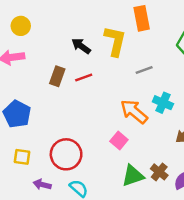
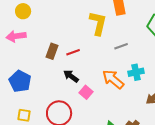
black arrow: (81, 46) -> (71, 76), moved
cyan cross: (163, 103) -> (136, 72), turned -35
pink square: (119, 140) -> (86, 92), moved

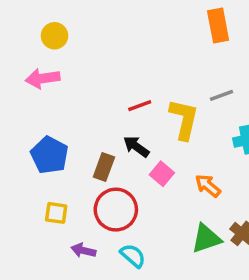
yellow L-shape: (98, 23) -> (184, 119), moved
brown rectangle: (52, 51) -> (104, 167), moved
orange arrow: (113, 79) -> (208, 186), moved, size x0.7

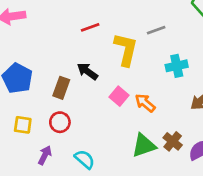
red line: (140, 106) -> (90, 27), moved
pink square: (162, 174) -> (119, 96), moved
red circle: (116, 210) -> (60, 122), moved, size x0.6
purple arrow: (83, 250) -> (45, 155), turned 102

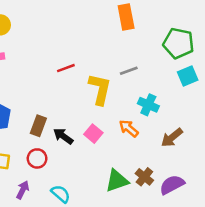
cyan cross: (177, 66) -> (148, 105), turned 36
black arrow: (87, 71) -> (63, 136), moved
orange arrow: (145, 103) -> (129, 128), moved

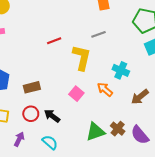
gray line: (129, 71) -> (99, 34), moved
brown rectangle: (38, 126) -> (32, 87), turned 56
black arrow: (63, 136) -> (52, 116), moved
purple semicircle: (172, 185) -> (140, 135), turned -102

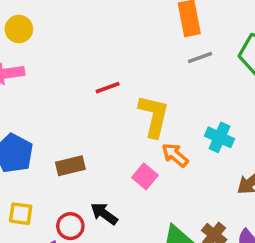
gray line: (99, 34) -> (200, 57), moved
orange arrow: (105, 89) -> (175, 155), moved
red circle: (31, 114) -> (70, 226), moved

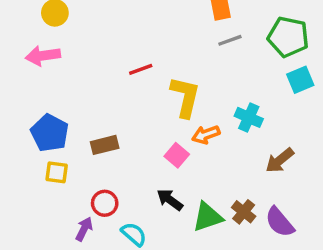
orange arrow: (175, 155) -> (206, 135), turned -60
yellow square: (21, 214) -> (57, 172), moved
black arrow: (104, 214) -> (170, 200), moved

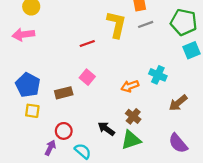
yellow L-shape: (185, 97) -> (116, 24), moved
pink square: (177, 155) -> (87, 77), moved
brown cross: (244, 212) -> (133, 116), moved

